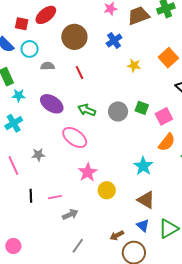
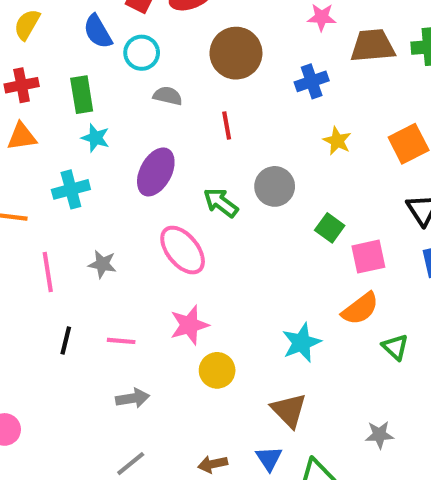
purple ellipse: (52, 104) -> (156, 172), turned 70
gray circle: (118, 111) -> (275, 186), moved
pink line: (55, 197) -> (121, 341), moved

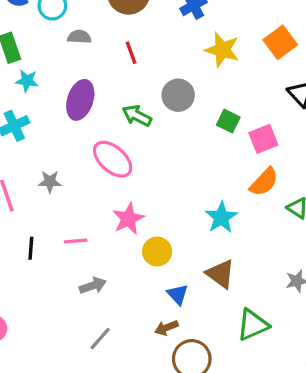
yellow star: (337, 141) -> (222, 50), size x1.5
blue triangle: (269, 459) -> (178, 294), moved

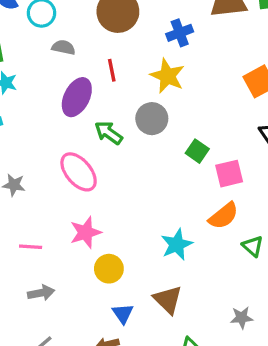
yellow star: (222, 50) -> (167, 76), moved
purple ellipse: (80, 100) -> (77, 97), moved

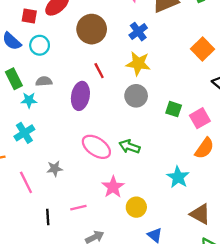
gray semicircle: (63, 47) -> (44, 81), moved
green arrow: (109, 133) -> (130, 147), moved
brown triangle: (168, 300) -> (200, 214), moved

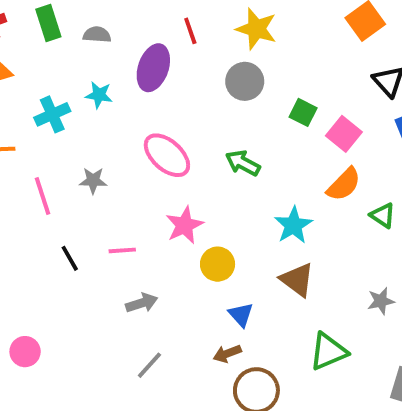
cyan star: (29, 100) -> (99, 95), moved
pink square: (200, 118) -> (344, 134), turned -30
green arrow: (130, 147) -> (243, 163), moved
brown triangle: (200, 214) -> (297, 280), moved
black line: (48, 217) -> (70, 258), turned -35

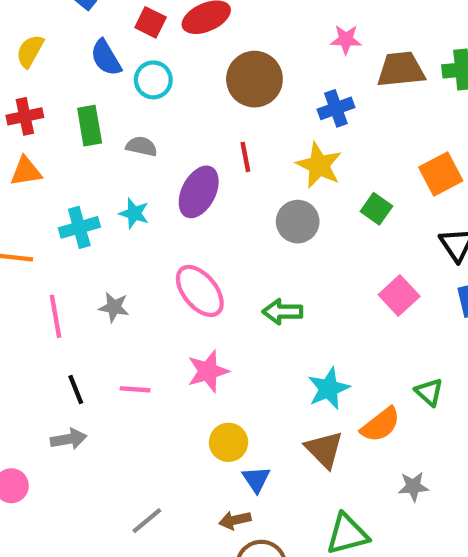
green square: (303, 112) -> (376, 209), moved
green arrow: (243, 163) -> (282, 312), turned -36
orange semicircle: (344, 184) -> (380, 425), moved
yellow circle: (218, 264) -> (229, 442), moved
gray arrow: (142, 303) -> (69, 439), moved

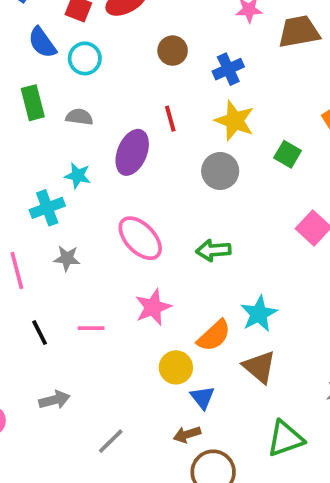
brown circle: (254, 79) -> (173, 51), size x0.6
blue cross: (336, 108) -> (228, 69), moved
cyan cross: (79, 227) -> (47, 208), moved
orange semicircle: (380, 425) -> (214, 336), moved
gray arrow: (69, 439) -> (54, 400), moved

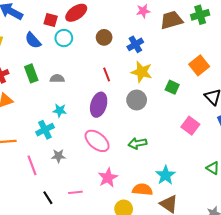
cyan circle: (85, 58) -> (64, 38), moved
purple ellipse: (132, 152) -> (99, 105), moved
orange semicircle: (214, 336) -> (142, 190), turned -126

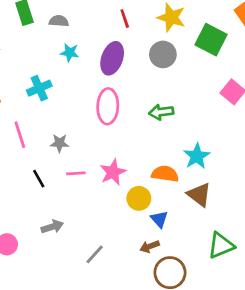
green square: (172, 87) -> (211, 40), size x1.6
cyan star: (60, 110) -> (70, 53), moved
pink ellipse: (97, 141) -> (108, 106), turned 50
gray star: (58, 156) -> (60, 143), moved
pink star: (108, 178) -> (113, 172), moved

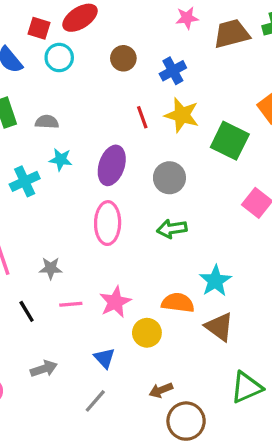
red line: (125, 19) -> (142, 117), moved
gray circle: (163, 54) -> (169, 178), moved
cyan cross: (39, 88) -> (25, 181), moved
blue triangle: (159, 219) -> (105, 358), moved

